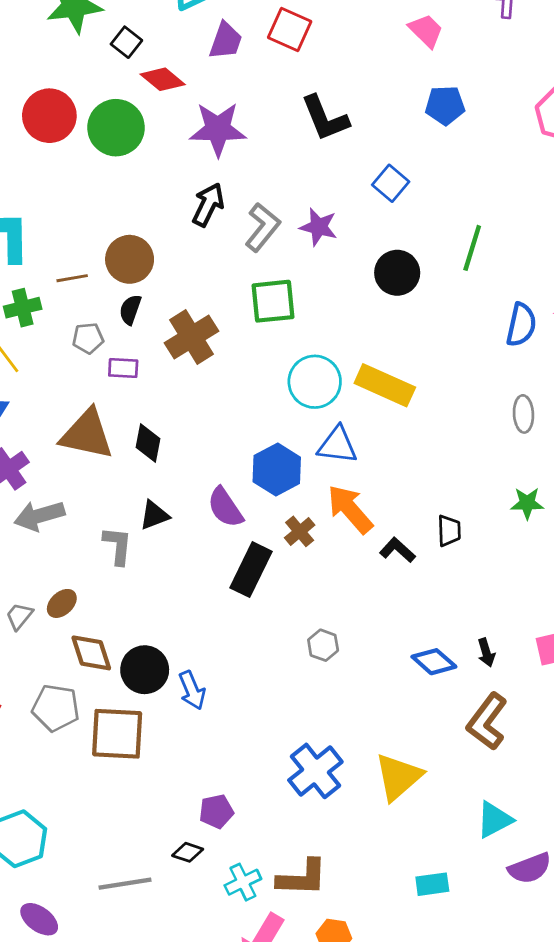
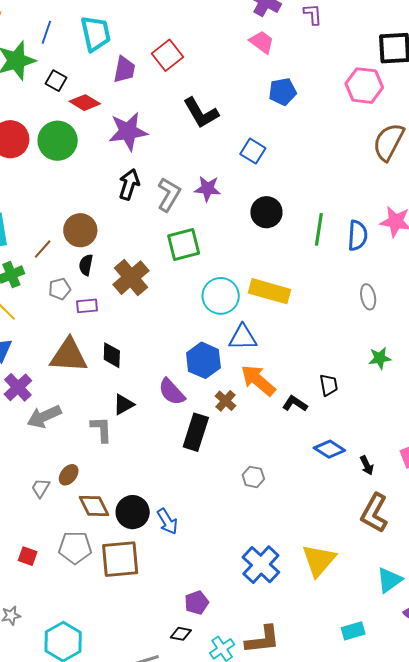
red square: (290, 30) -> (167, 55), turned 36
green line: (472, 248) -> (319, 229), moved
brown line: (72, 278) -> (43, 249), turned -30
blue diamond: (434, 662) -> (329, 449), moved

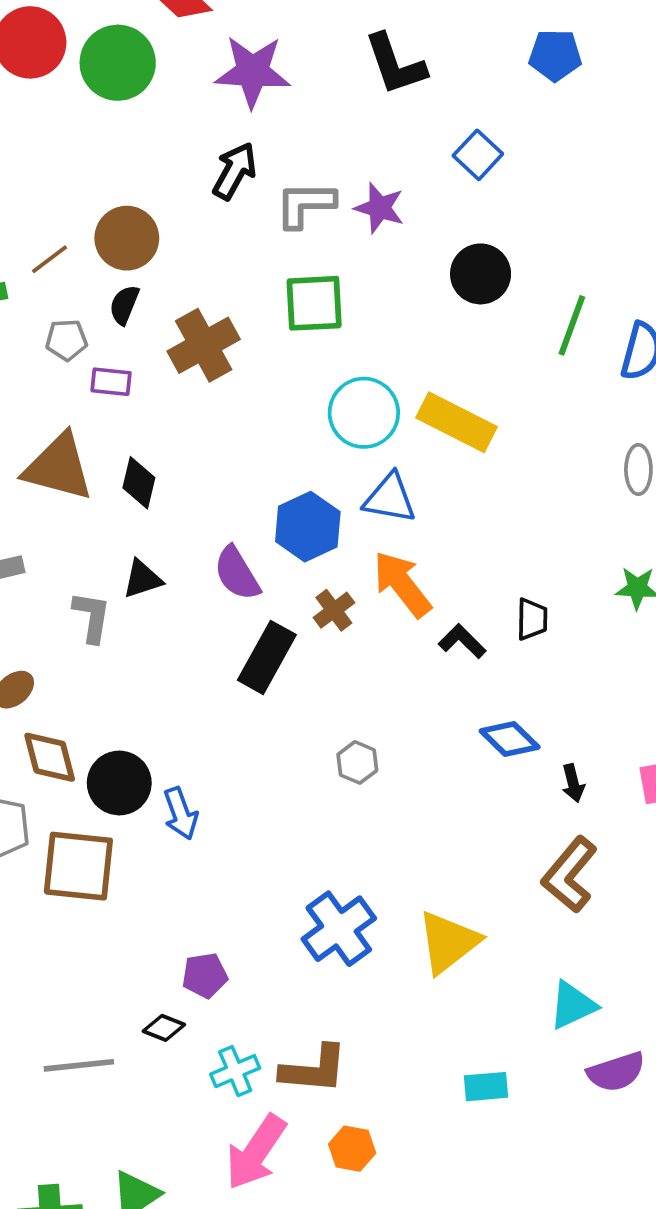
gray L-shape: (169, 194) -> (305, 204), turned -132

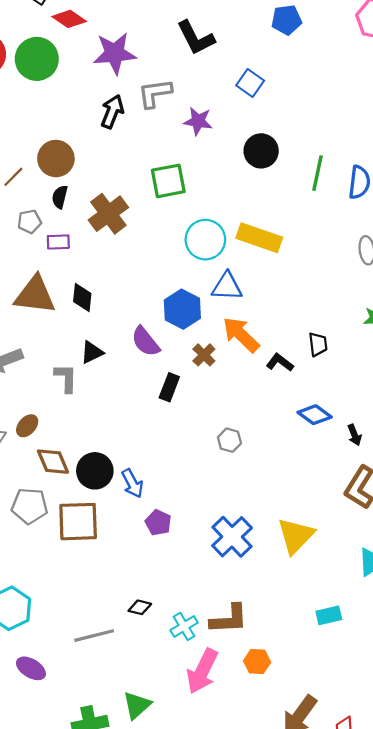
gray L-shape: (305, 204) -> (155, 93), moved
black rectangle: (267, 657) -> (169, 387), size x0.7
purple pentagon: (205, 975) -> (158, 523), moved, turned -30

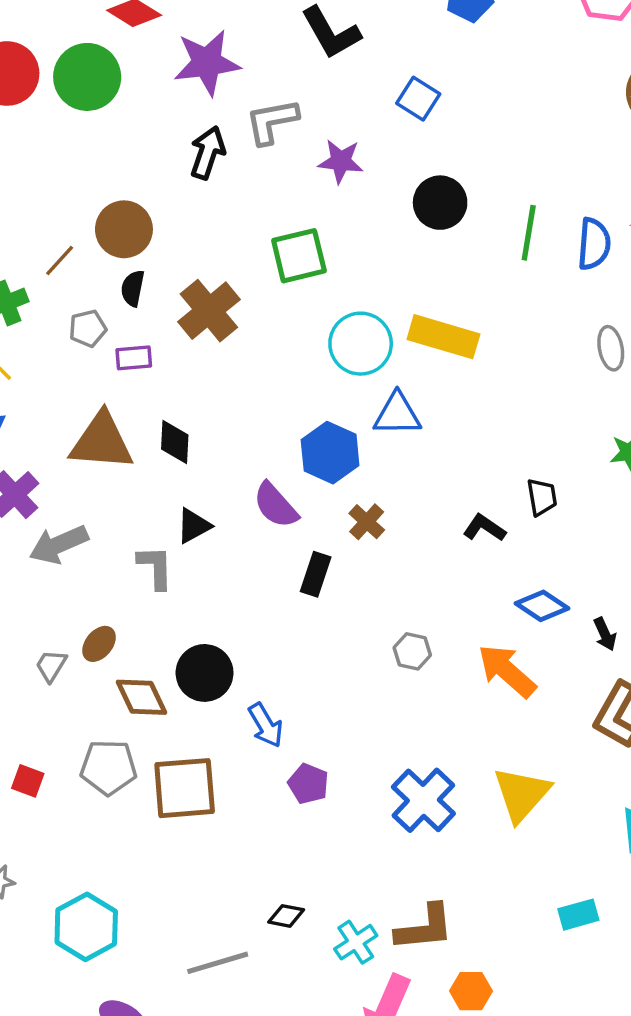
orange arrow: (241, 335) -> (507, 671), moved
black circle: (95, 471) -> (205, 673), moved

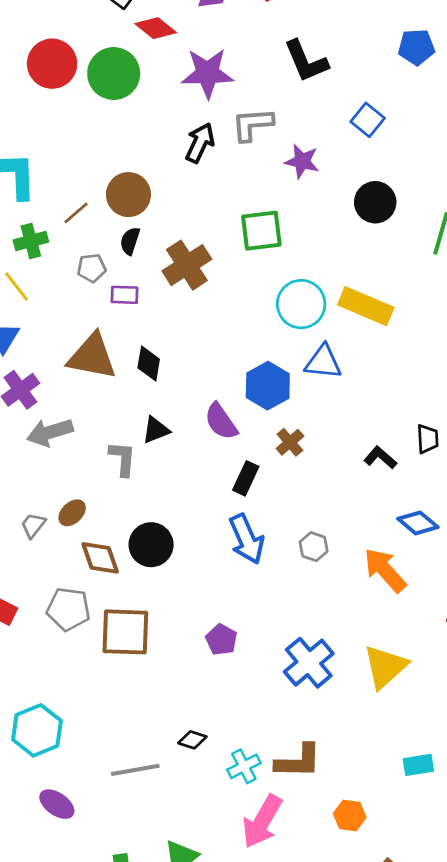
blue arrow: (266, 725) -> (247, 539), moved, size x1.4
orange hexagon: (471, 991) -> (350, 815), moved

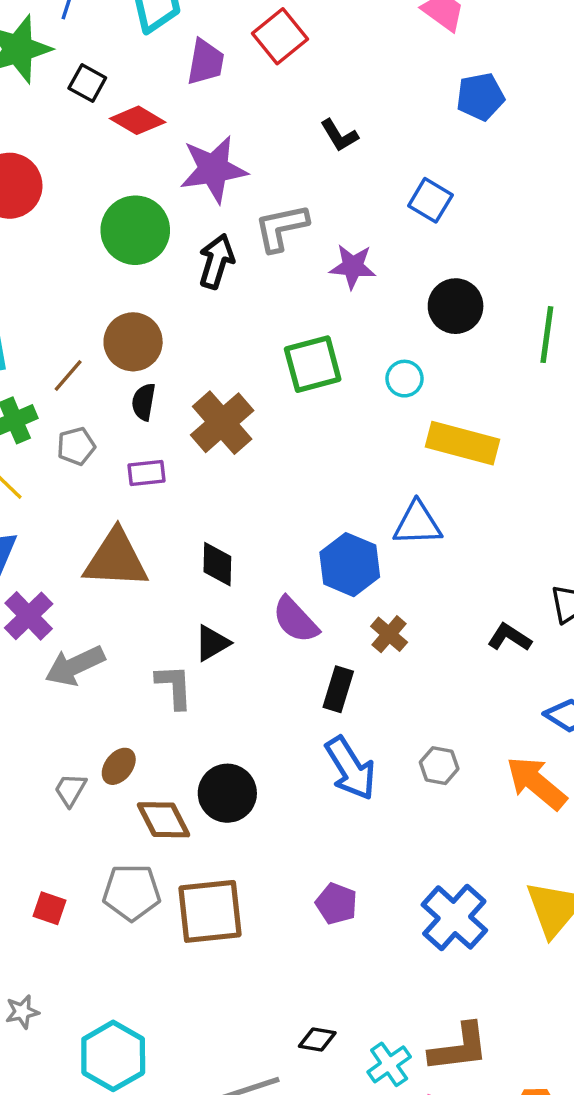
black L-shape: (306, 61) -> (339, 135), size x0.6
green circle: (114, 74) -> (135, 230), moved
gray pentagon: (92, 268) -> (76, 446), moved
cyan circle: (301, 304) -> (405, 379), moved, size x0.6
black diamond: (149, 363) -> (217, 564), moved

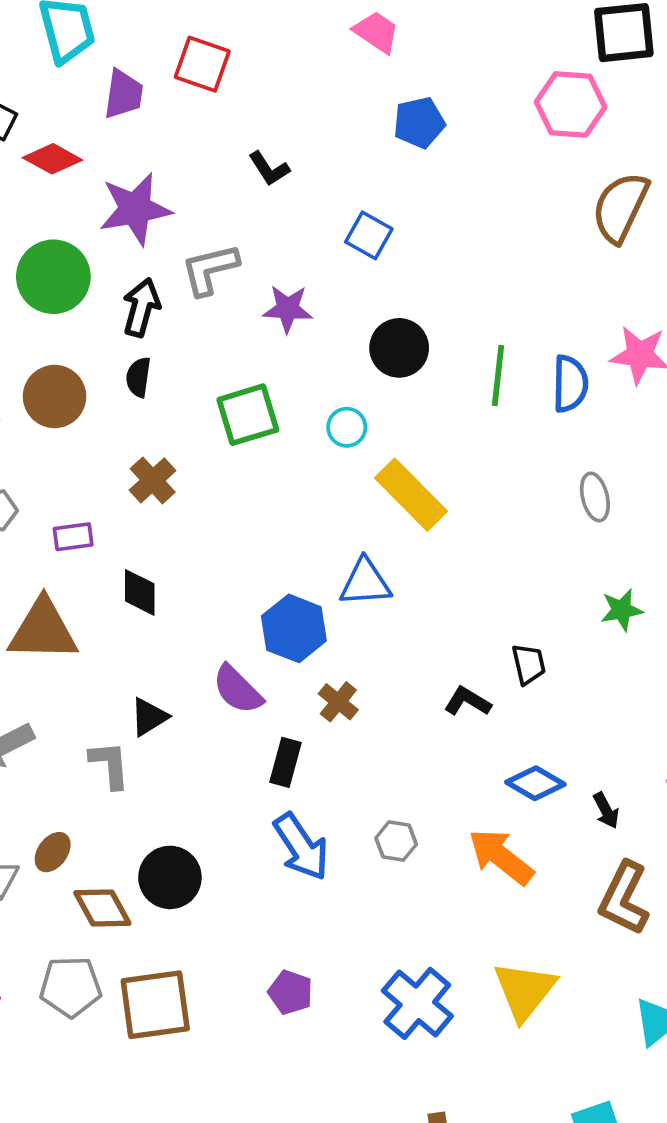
red square: (280, 36) -> (202, 64), turned -30
black semicircle: (144, 402) -> (138, 377), moved
brown cross: (222, 423) -> (153, 480), size x0.7
yellow rectangle: (463, 443) -> (411, 495), turned 32
black diamond: (217, 564) -> (140, 592), moved

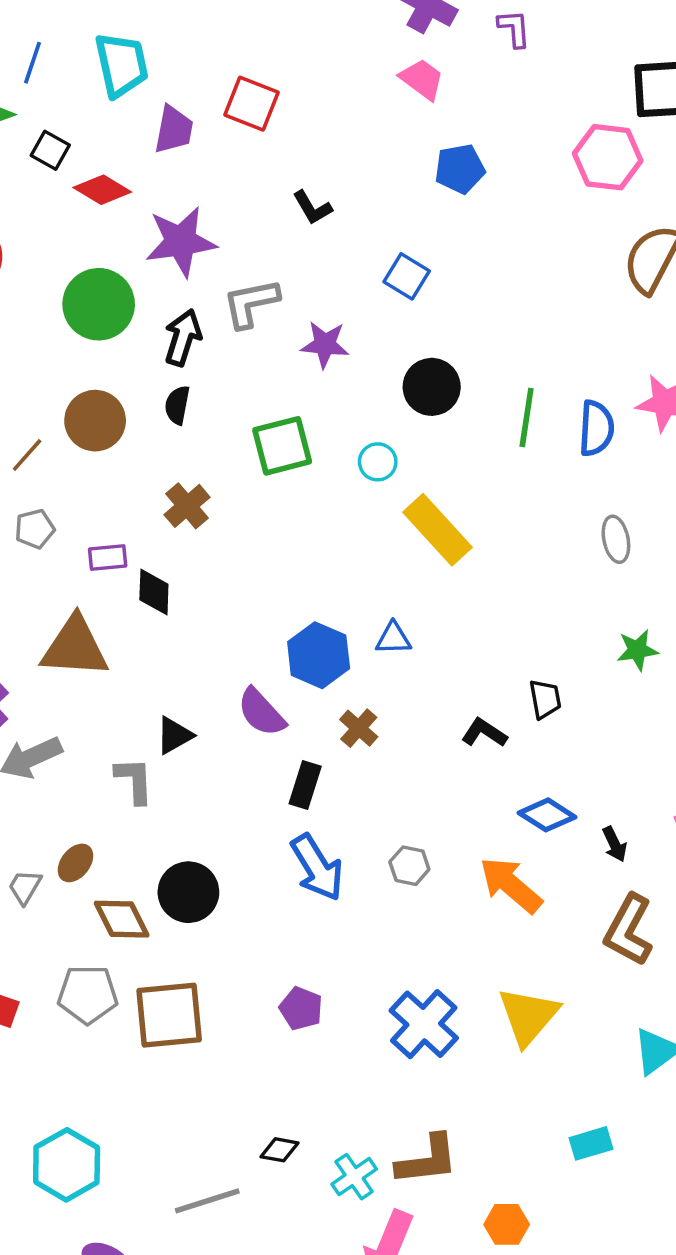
blue triangle: (365, 582) -> (393, 638), moved, size x0.7
black diamond: (140, 592) -> (154, 592), moved

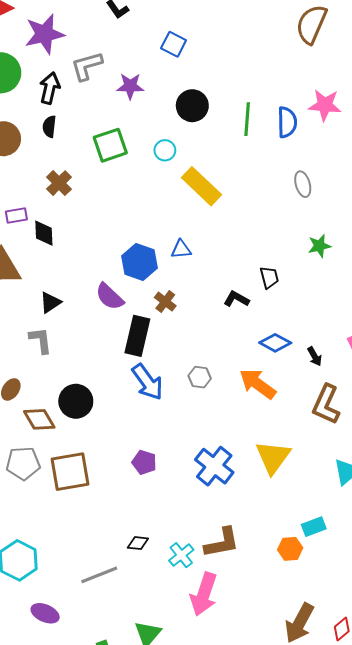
black triangle: (174, 735) -> (50, 303), moved
black rectangle: (305, 785) -> (137, 336), size x1.5
orange hexagon: (507, 1224) -> (290, 549), moved

